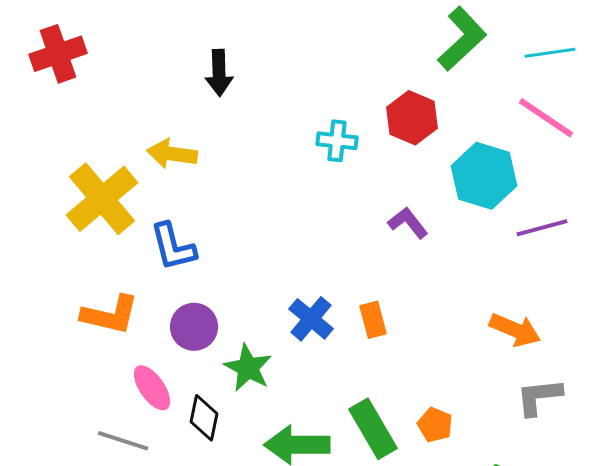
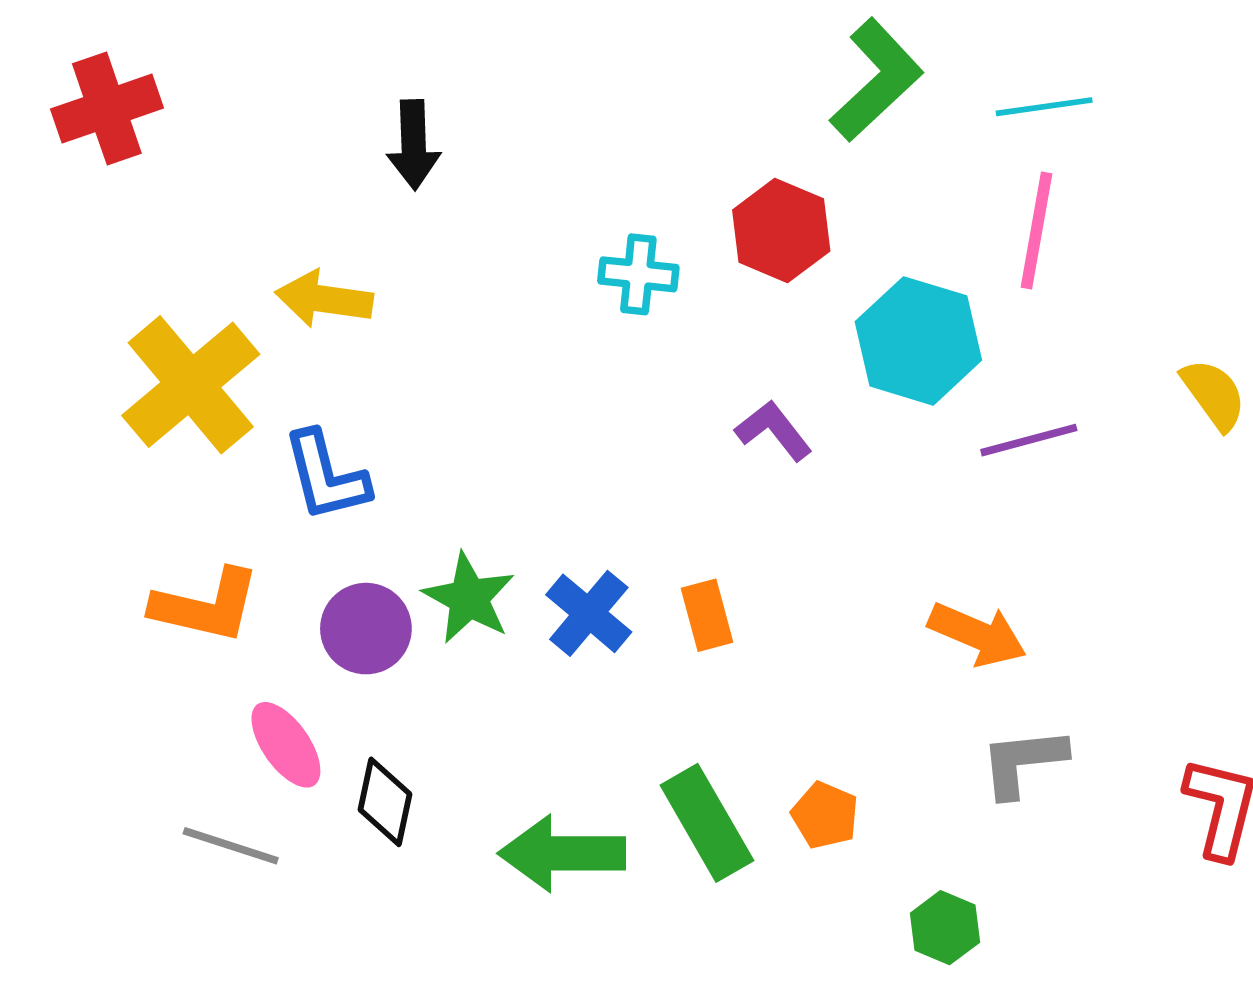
pink line: (546, 118) -> (1036, 230), turned 66
green star: (248, 368) -> (469, 598), moved

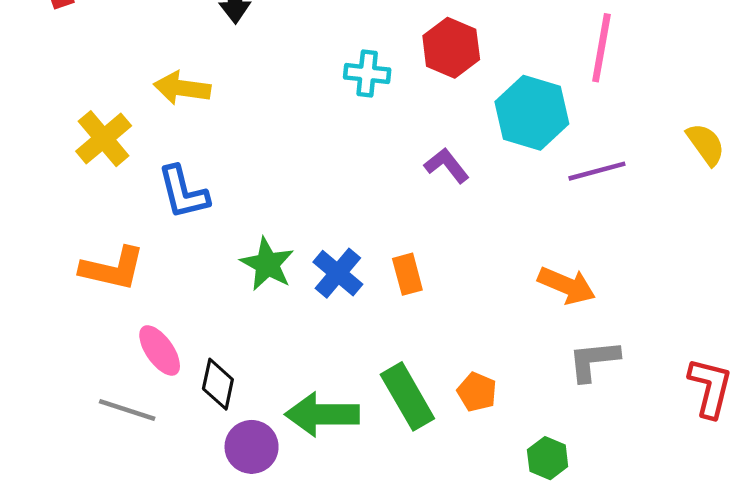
yellow cross: (191, 385) -> (104, 139), size x0.7
purple circle: (366, 629) -> (252, 447), moved

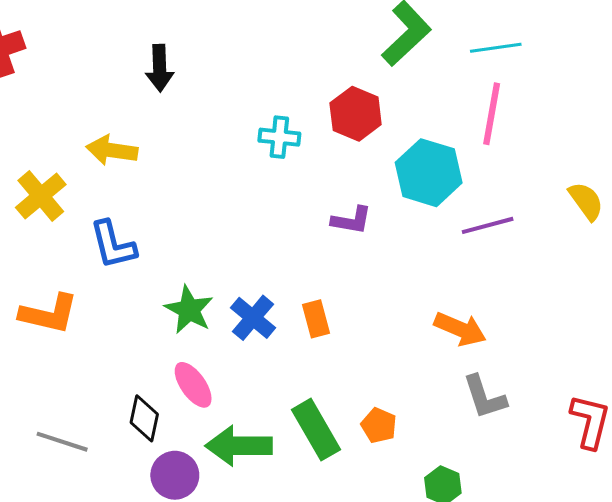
purple L-shape: (447, 165) -> (352, 220), turned 138
pink ellipse: (160, 350) -> (193, 385), moved
gray L-shape: (594, 361) -> (485, 397), turned -102

